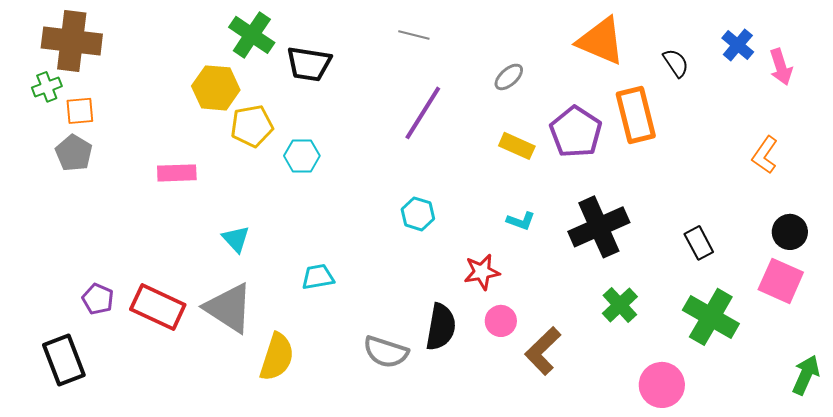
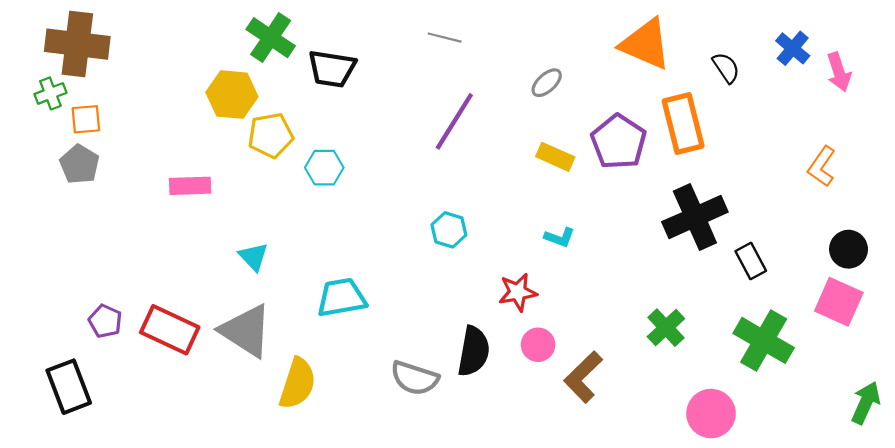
black cross: (599, 227) -> (695, 217), moved
cyan trapezoid: (318, 277) -> (342, 298), size x1.4

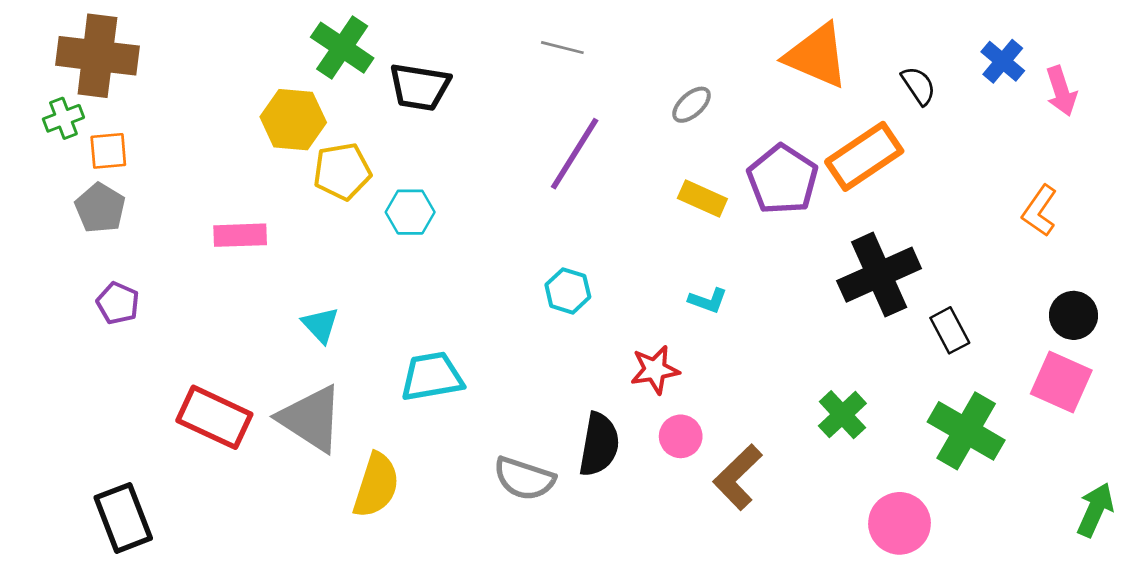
orange rectangle: (683, 124) -> (864, 156), turned 70
purple pentagon: (105, 321) -> (118, 303), moved
black rectangle: (69, 387) -> (123, 518), moved

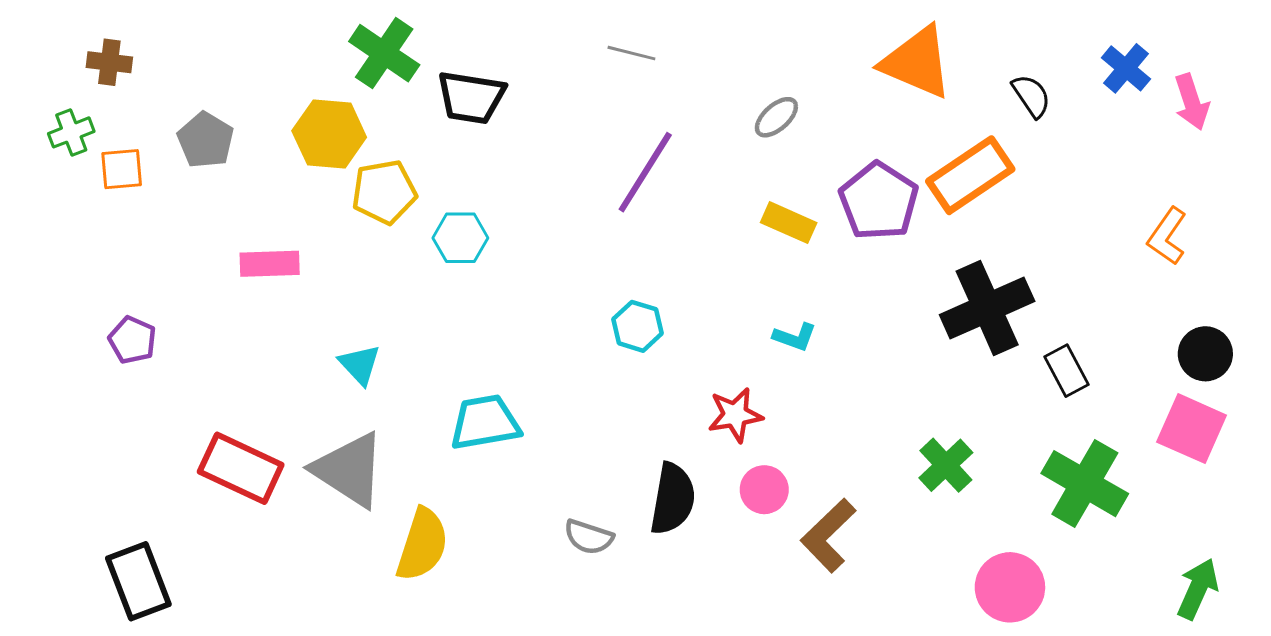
brown cross: (97, 56) -> (109, 62), size x0.5
gray pentagon: (100, 208) -> (206, 140), moved
gray semicircle: (524, 479) -> (589, 537), size x0.7
green arrow: (1095, 510) -> (1198, 589), moved

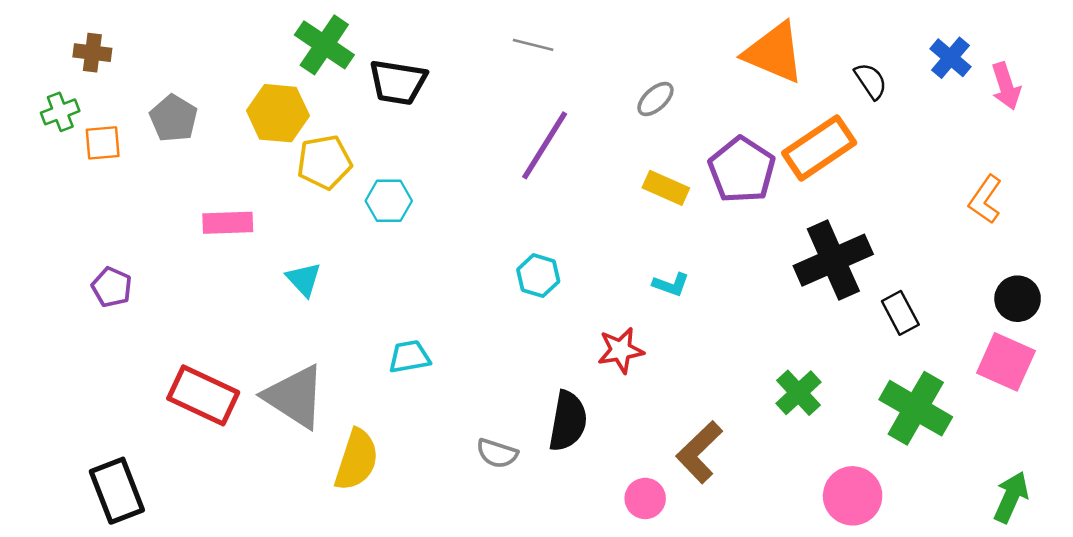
cyan triangle: (360, 364) -> (304, 279), moved
cyan trapezoid: (485, 422) -> (409, 357), size x0.7
pink circle: (764, 490) -> (645, 498), moved

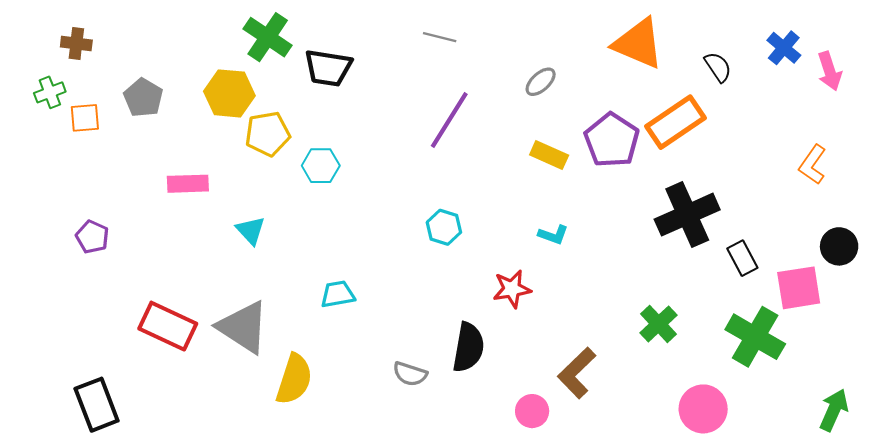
pink square: (1006, 362) -> (799, 288), moved, turned -33

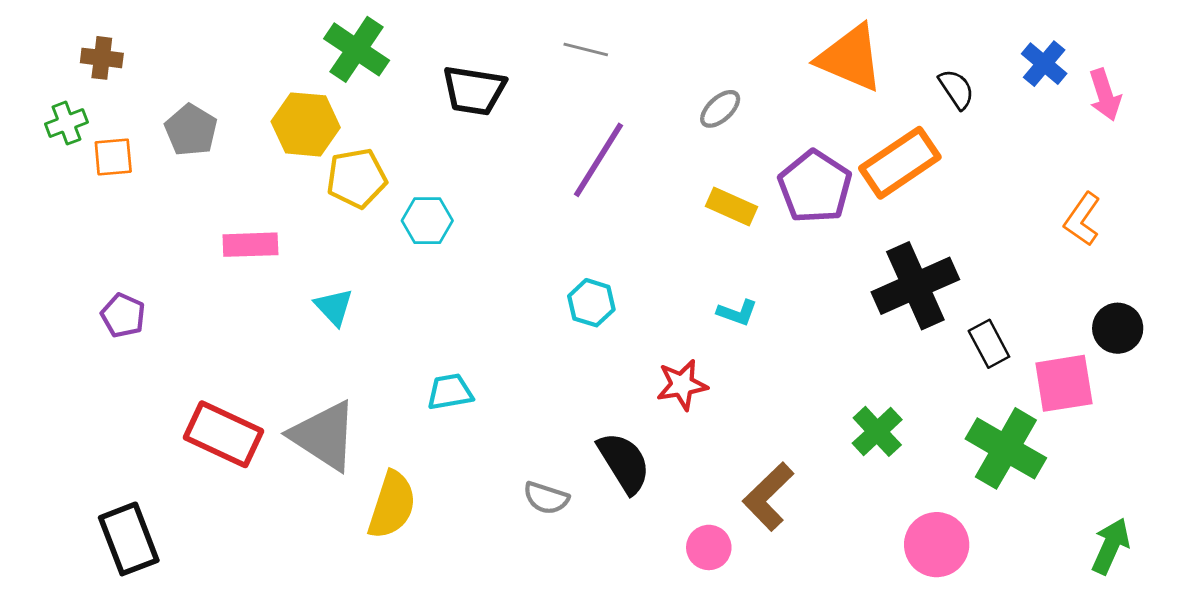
black trapezoid: (328, 68) -> (474, 90), moved
black semicircle: (468, 347) -> (624, 463), turned -42

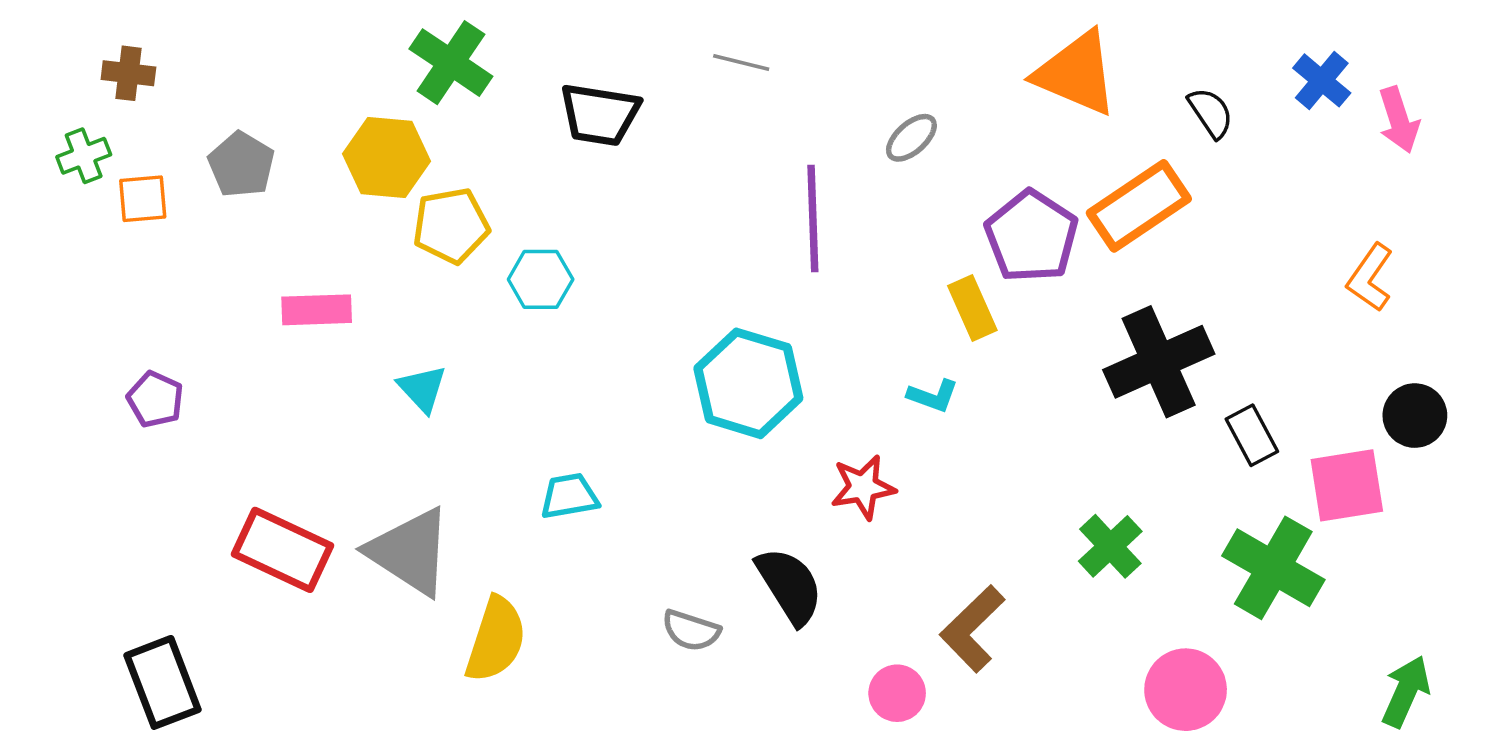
purple line: (598, 160) -> (813, 218), moved, turned -34
yellow rectangle: (731, 207) -> (972, 308), moved, turned 42
cyan hexagon: (591, 303) -> (748, 383), size x1.8

